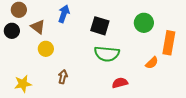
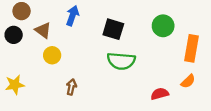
orange semicircle: (152, 63) -> (188, 81), moved
red semicircle: (120, 83) -> (160, 94), moved
yellow star: (23, 84) -> (15, 85), moved

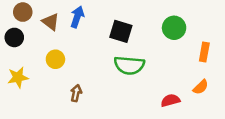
brown triangle: (43, 30) -> (51, 22), moved
orange rectangle: (191, 48) -> (204, 52), size x0.7
yellow star: (15, 85) -> (18, 77), moved

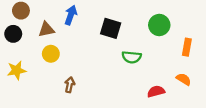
brown triangle: (51, 22) -> (46, 29), moved, turned -49
green semicircle: (129, 65) -> (132, 57), moved, size x0.7
orange semicircle: (201, 87) -> (184, 79), turned -104

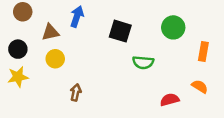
black circle: (13, 34) -> (18, 49), moved

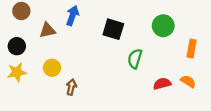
yellow circle: (55, 59) -> (52, 68), moved
green semicircle: (143, 62) -> (135, 59), turned 102
red semicircle: (170, 100) -> (162, 84), moved

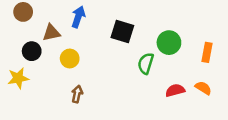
green circle: (163, 26) -> (169, 43), moved
black circle: (17, 46) -> (32, 51), moved
yellow circle: (52, 68) -> (70, 59), moved

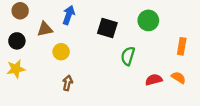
green circle: (169, 43) -> (148, 20), moved
black circle: (32, 51) -> (17, 41), moved

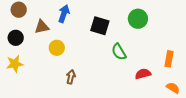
orange rectangle: (182, 46) -> (169, 59), moved
green semicircle: (128, 56) -> (119, 52), turned -48
orange semicircle: (178, 78) -> (173, 88), moved
brown arrow: (68, 83) -> (71, 77), moved

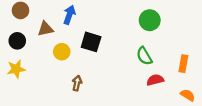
black square: (100, 26) -> (91, 42), moved
green semicircle: (119, 52) -> (144, 56), moved

